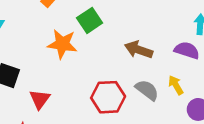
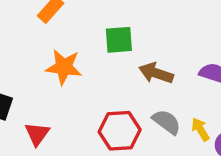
green square: (90, 20) -> (119, 40), moved, turned 30
yellow arrow: (176, 85) -> (200, 129), moved

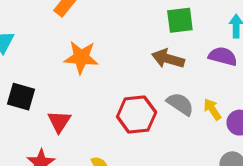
green square: (119, 40) -> (180, 20), moved

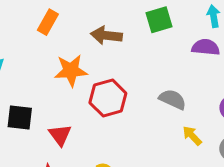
brown arrow: (168, 59) -> (106, 35), moved
yellow arrow: (212, 109) -> (192, 136), moved
red hexagon: (137, 115) -> (108, 98), moved

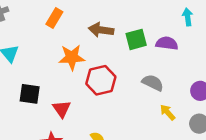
green square: (159, 20) -> (136, 39), moved
purple semicircle: (206, 47) -> (167, 43), moved

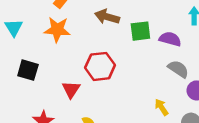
orange star: (72, 57) -> (57, 30), moved
gray semicircle: (153, 83) -> (178, 69), moved
red triangle: (62, 109) -> (71, 89), moved

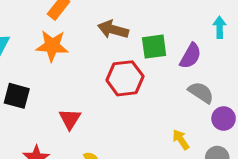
purple semicircle: (170, 39) -> (191, 56), turned 105
red hexagon: (100, 66) -> (125, 78), moved

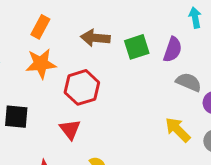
red hexagon: (125, 78) -> (82, 87), moved
yellow arrow: (181, 140) -> (178, 130), size x1.4

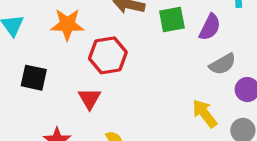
gray semicircle: (189, 82) -> (223, 64), turned 120

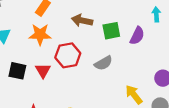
gray semicircle: (223, 64) -> (103, 63), moved
red triangle: (90, 99) -> (43, 71), moved

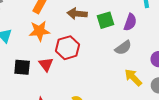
gray semicircle: (103, 63) -> (123, 48), moved

